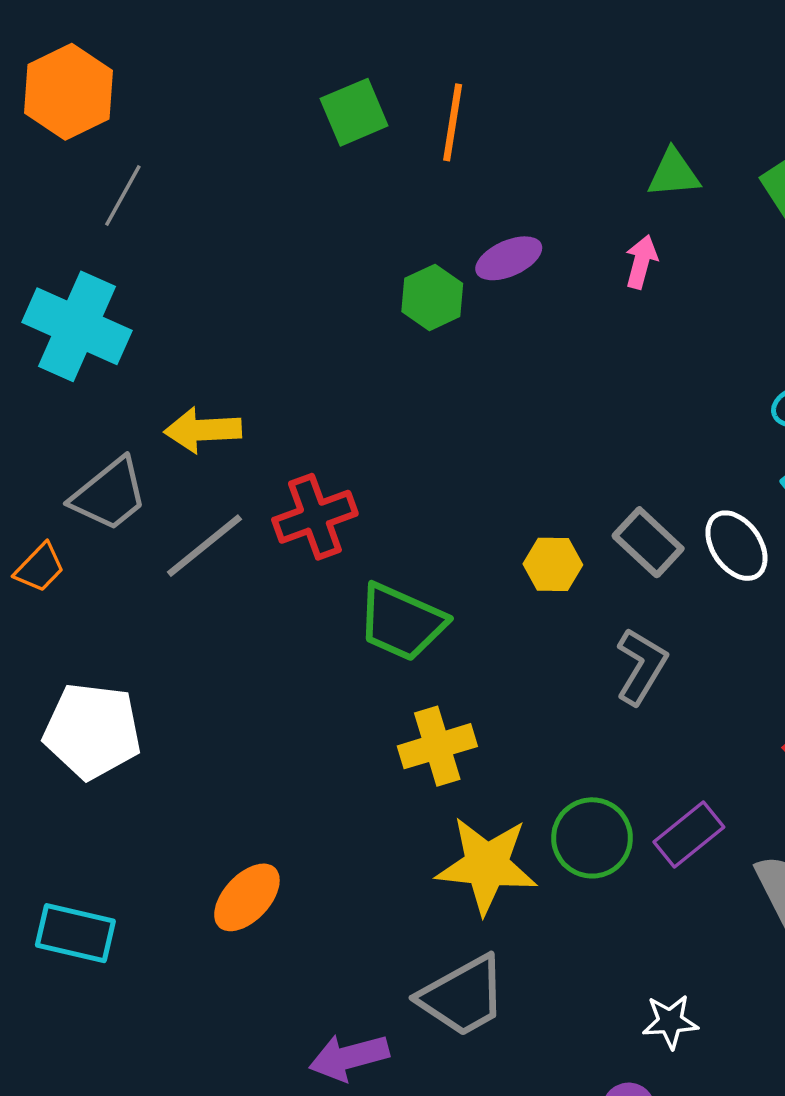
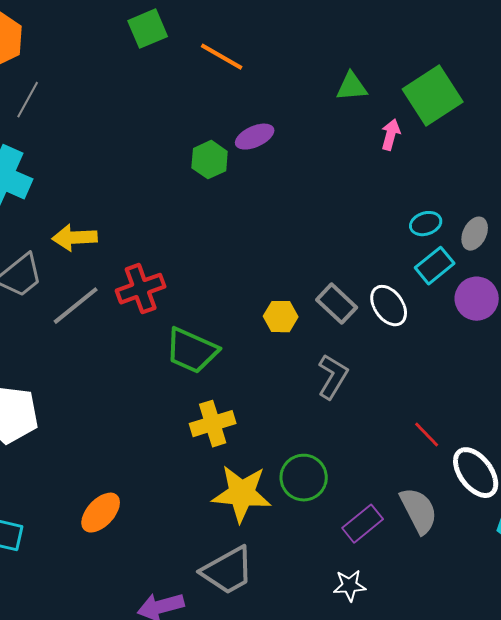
green square: (354, 112) -> (148, 29), moved
orange line: (453, 122) -> (222, 57), turned -69
pink arrow: (641, 262) -> (391, 135), moved
purple rectangle: (689, 835) -> (363, 524), moved

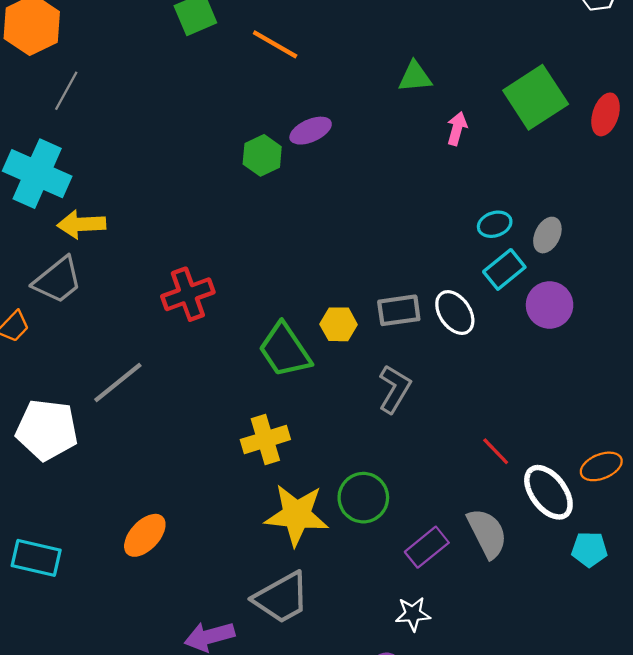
green square: (433, 96) -> (536, 97), moved
yellow arrow: (75, 238) -> (81, 224), moved
gray rectangle: (337, 304) -> (399, 310), turned -51
gray line: (76, 306) -> (118, 382), moved
green trapezoid: (192, 351) -> (285, 350), moved, turned 32

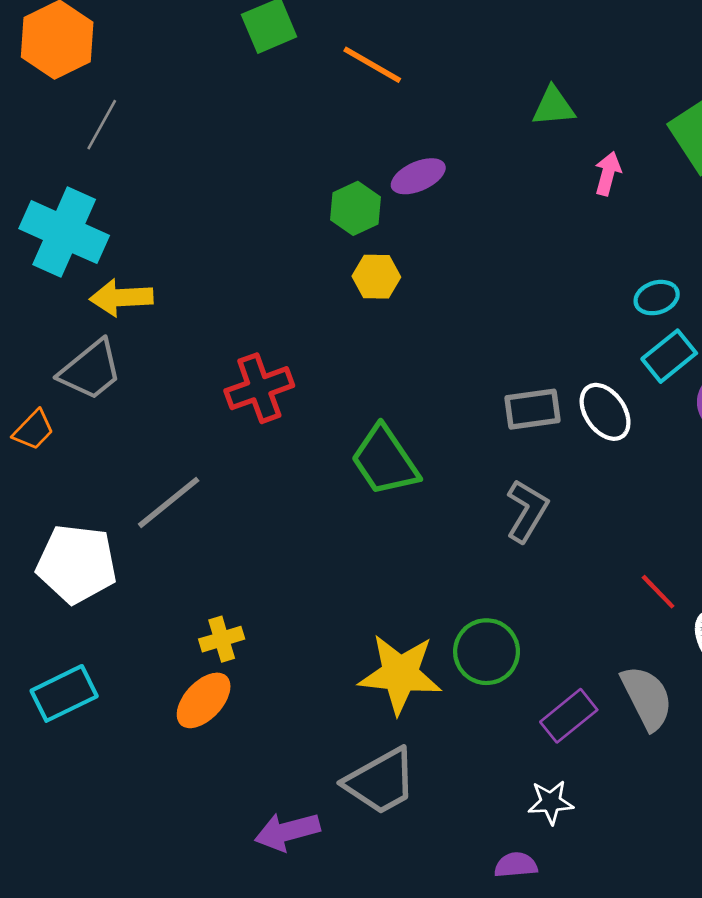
yellow hexagon: (339, 324) -> (376, 277), moved
yellow cross: (265, 440) -> (222, 639), moved, size x0.7
cyan rectangle: (36, 558) -> (64, 693), moved, turned -39

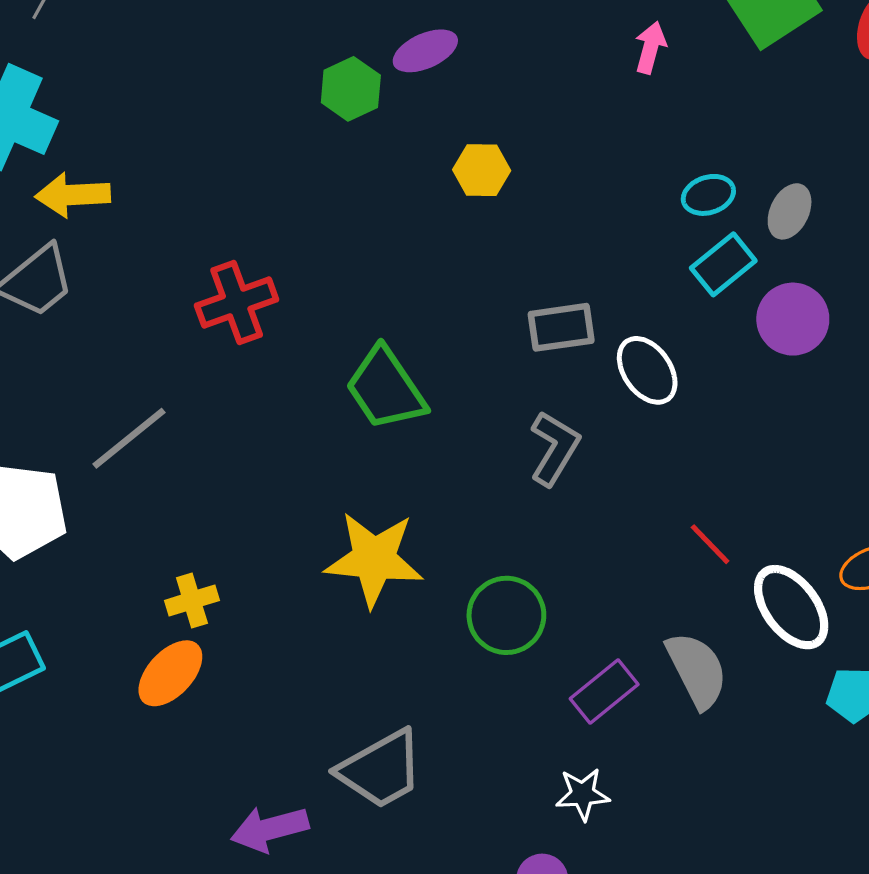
yellow hexagon: (376, 277) -> (482, 170), moved
white ellipse: (605, 412) -> (647, 370), moved
yellow star: (400, 674) -> (374, 559), moved

